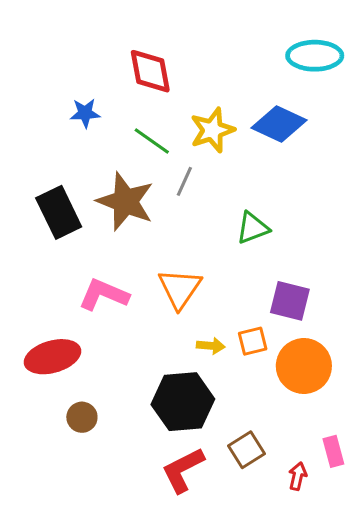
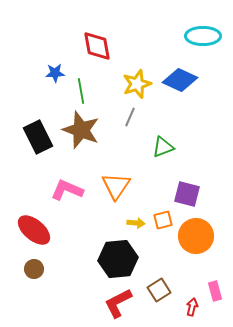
green line: (152, 141) -> (81, 91), moved, turned 45
gray line: (184, 181) -> (130, 117), moved
red ellipse: (52, 357) -> (34, 230), turned 56
brown circle: (82, 417) -> (34, 269), moved

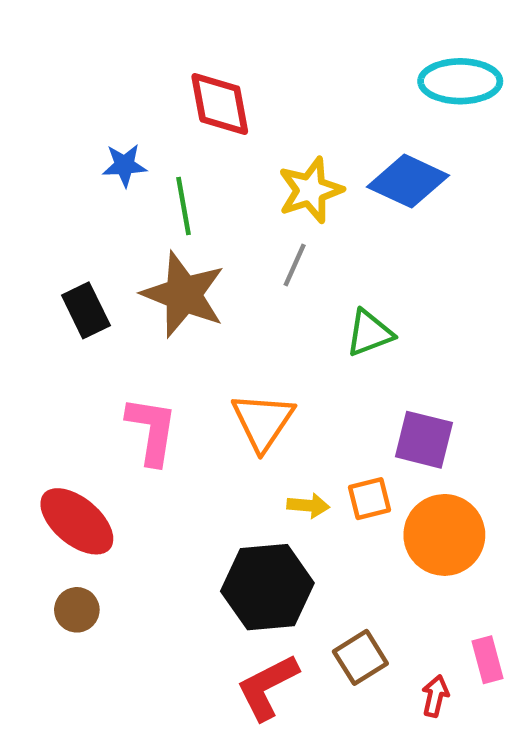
black rectangle: (38, 137) -> (86, 310), size x0.7
pink L-shape: (67, 190) -> (152, 431), turned 76

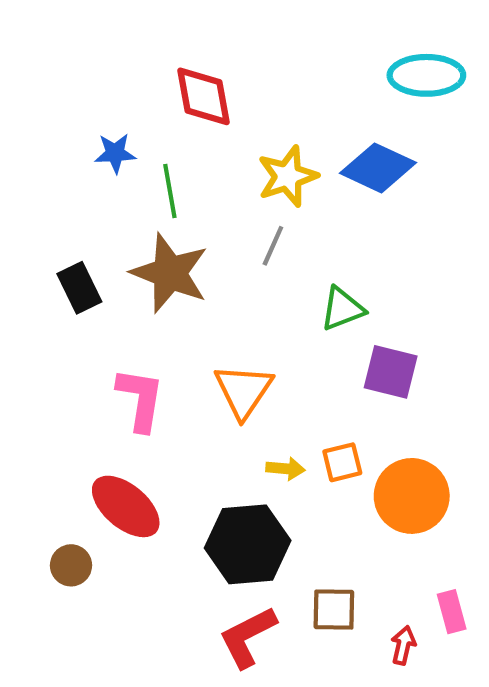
purple square: (424, 440) -> (391, 372), moved
red ellipse: (77, 521) -> (126, 506), moved
brown square: (360, 657) -> (334, 610), turned 33

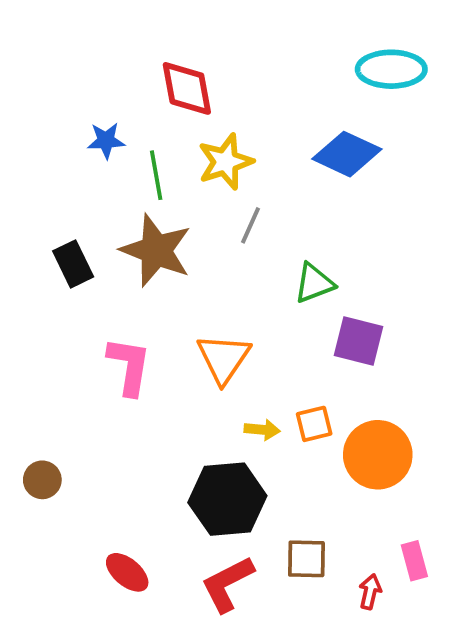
yellow star: (288, 176) -> (225, 162), moved
red ellipse: (126, 506) -> (127, 572), moved, size x0.7
brown circle: (71, 565) -> (42, 480), moved

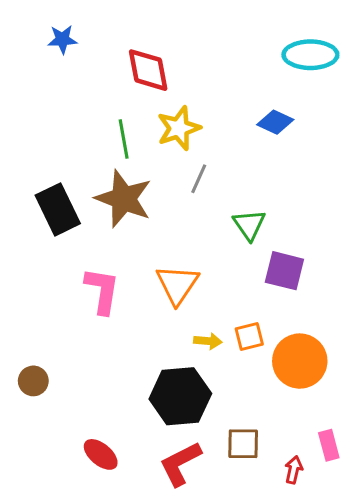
blue star: (106, 141) -> (62, 39), moved
blue diamond: (347, 154) -> (275, 122), size x0.7
black rectangle: (73, 264) -> (58, 209), size x1.4
green triangle: (314, 283) -> (249, 225), turned -44

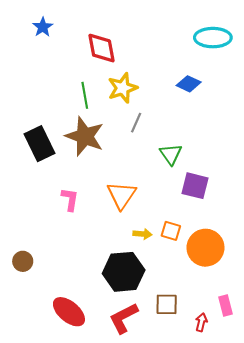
blue star: (62, 39) -> (43, 27), turned -30
pink L-shape: (102, 291) -> (70, 199), size x0.7
orange square: (249, 337) -> (171, 231), turned 30
red ellipse: (101, 454) -> (69, 312), size x1.4

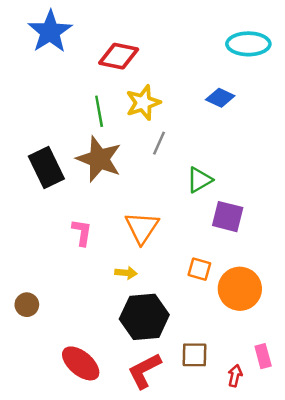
blue star: (43, 27) -> (50, 32), size x1.8
red diamond: (102, 48) -> (119, 56), turned -68
green triangle: (171, 154) -> (199, 180), turned 35
yellow arrow: (142, 234) -> (126, 273), moved

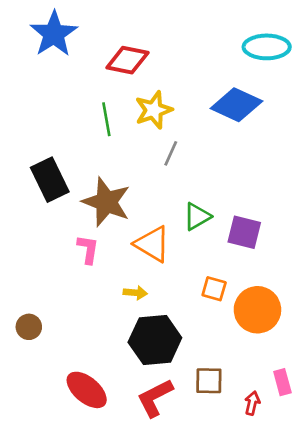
blue diamond: (220, 98) -> (236, 105), size x1.6
brown star: (99, 159) -> (106, 202), moved
green triangle: (199, 180) -> (197, 216), moved
orange triangle: (142, 228) -> (152, 244), turned -33

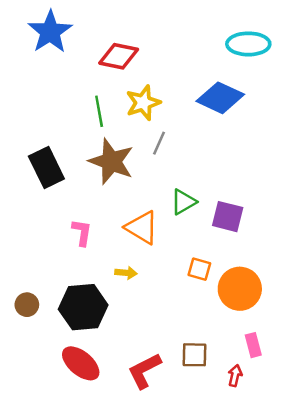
brown star: (106, 202) -> (111, 161), moved
black hexagon: (155, 340) -> (83, 307), moved
pink rectangle: (282, 382) -> (253, 345), moved

